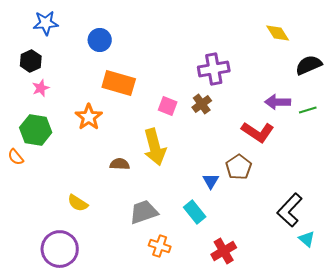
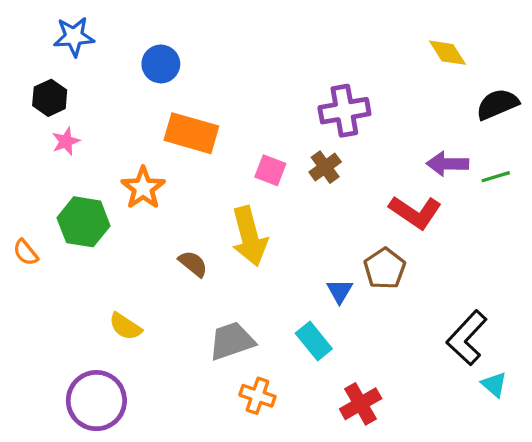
green hexagon: (36, 130) -> (84, 222), moved
brown semicircle: (120, 164) -> (193, 264), turned 36

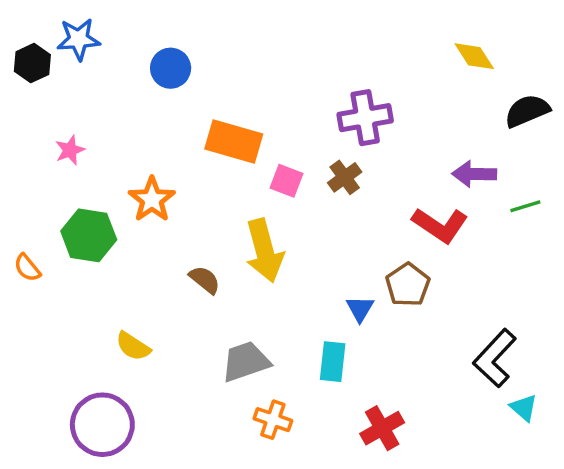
black hexagon: (50, 98) -> (32, 63), moved
orange rectangle: (191, 133) -> (234, 142), moved
green line: (496, 177) -> (525, 206), moved
cyan rectangle: (314, 341) -> (333, 362), turned 45

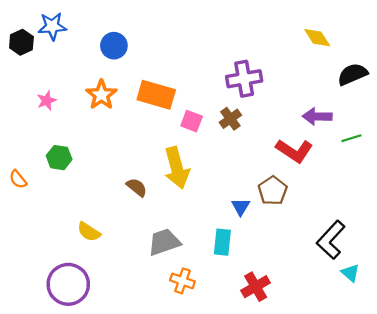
orange star: (152, 200) -> (101, 95), moved
green hexagon: (89, 235) -> (59, 158), size x0.7

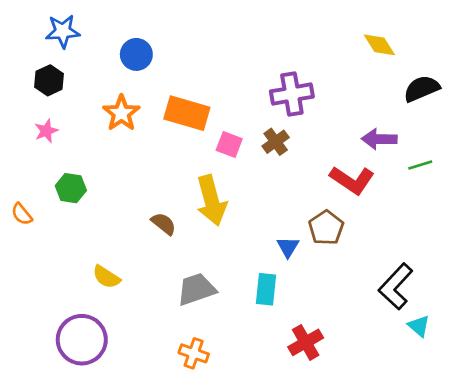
black hexagon: (21, 42) -> (49, 80), moved
pink star: (47, 100) -> (46, 131), moved
orange cross: (182, 281) -> (194, 353), moved

